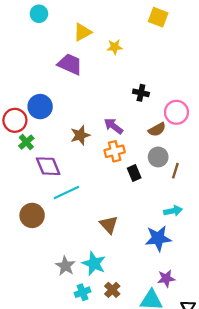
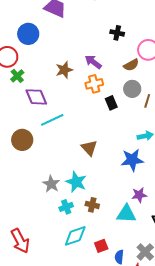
blue circle: (40, 107) -> (28, 34), moved
brown cross: (112, 290) -> (92, 205), turned -32

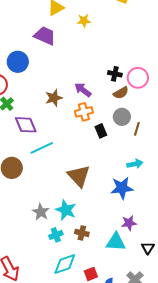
black cross: (117, 33) -> (115, 74), moved
brown triangle: (89, 148) -> (79, 176), size x1.4

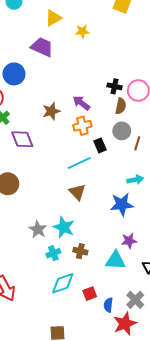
brown semicircle: (121, 93) -> (121, 106), turned -49
cyan line: (42, 148) -> (79, 163), moved
brown triangle: (79, 176) -> (77, 192), size x0.7

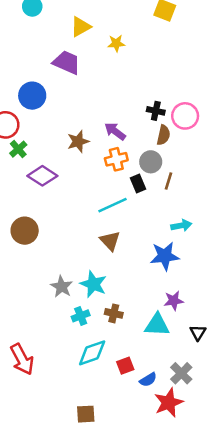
gray circle: (122, 131) -> (151, 162), moved
purple diamond: (22, 139) -> (42, 176), turned -35
brown line: (137, 143) -> (169, 181), moved
blue semicircle: (108, 305) -> (148, 380), turned -128

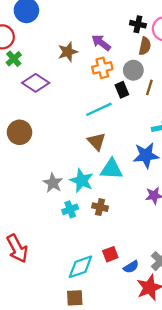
cyan triangle: (157, 325) -> (111, 169), moved
cyan diamond: (92, 353) -> (80, 267), moved

